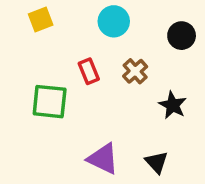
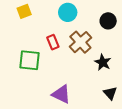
brown cross: (135, 71) -> (80, 42), size x1.5
black triangle: (157, 162) -> (110, 93), moved

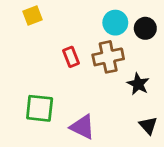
cyan circle: (68, 12) -> (115, 23), moved
brown cross: (80, 42) -> (108, 57), turned 30
green square: (29, 60) -> (40, 108), moved

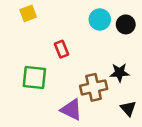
brown cross: (108, 57) -> (94, 87), moved
black star: (138, 84) -> (120, 73), turned -30
green square: (40, 108) -> (34, 78), moved

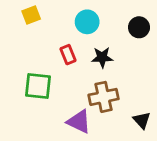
cyan circle: (100, 20) -> (87, 22), moved
black star: (120, 73) -> (102, 57), moved

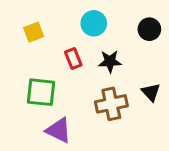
yellow square: (31, 15) -> (34, 32), moved
black triangle: (142, 120) -> (151, 92), moved
purple triangle: (79, 122) -> (59, 130), moved

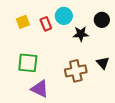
red rectangle: (73, 58) -> (46, 24), moved
black star: (110, 61) -> (81, 34), moved

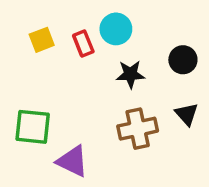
black circle: (102, 20) -> (183, 60), moved
black star: (81, 34) -> (130, 74), moved
green square: (28, 63) -> (33, 127), moved

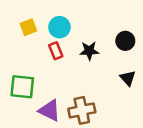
cyan circle: (116, 29) -> (59, 27), moved
red rectangle: (83, 43) -> (56, 51), moved
brown cross: (138, 129) -> (82, 110), moved

